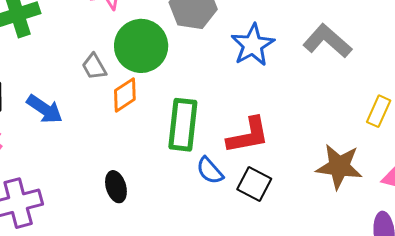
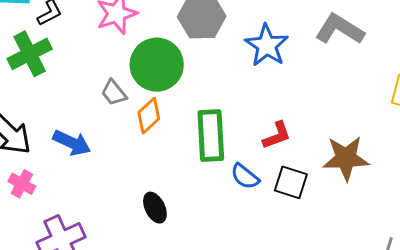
red L-shape: (248, 135) -> (277, 135), size x0.7
brown star: (339, 167) -> (346, 158), moved

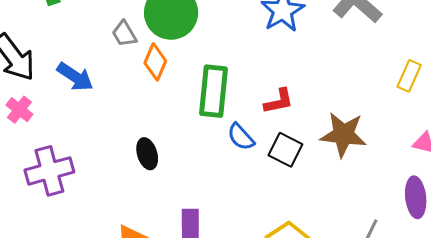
orange diamond: (149, 116) -> (155, 62), turned -33

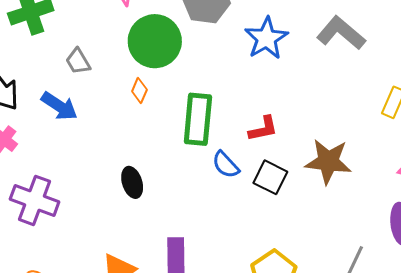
gray trapezoid: (124, 34) -> (78, 61), moved
orange diamond: (155, 62) -> (139, 90), size x0.7
purple cross: (49, 171) -> (35, 200), turned 36

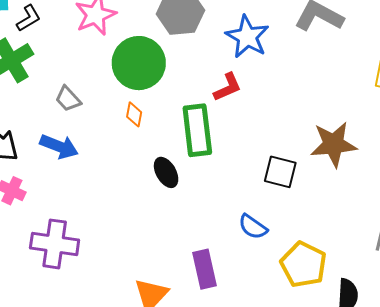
red L-shape: (263, 129) -> (228, 87), moved
blue semicircle: (226, 165) -> (253, 227), moved
black ellipse: (132, 182) -> (166, 172), moved

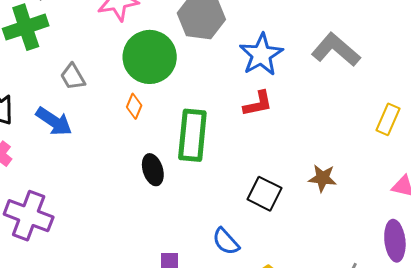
red L-shape: (228, 87) -> (258, 104), moved
brown star: (334, 144) -> (322, 178), size x0.6

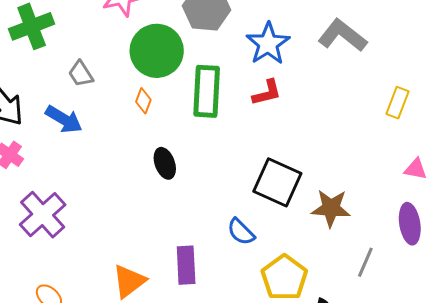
green rectangle: (192, 135) -> (207, 91), moved
brown star: (322, 178) -> (331, 208), moved, size x1.4
black square: (264, 194) -> (277, 182), size x1.4
purple cross: (29, 216) -> (43, 215), turned 30

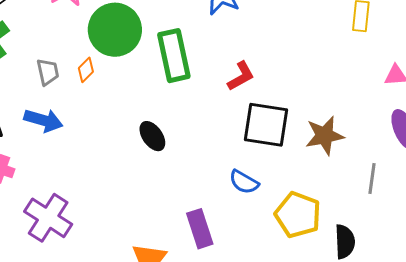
gray trapezoid: (81, 74) -> (48, 72), turned -144
red L-shape: (267, 93) -> (241, 76), moved
orange diamond: (143, 101) -> (86, 70), moved, turned 40

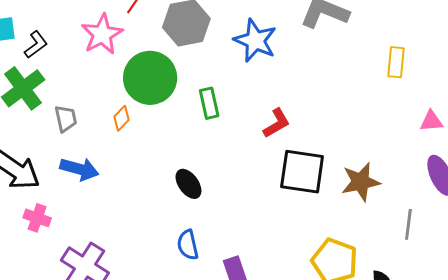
green rectangle: (174, 56) -> (209, 103), size x0.6
gray trapezoid: (48, 72) -> (66, 119), moved
blue semicircle: (244, 182) -> (188, 245), moved, turned 48

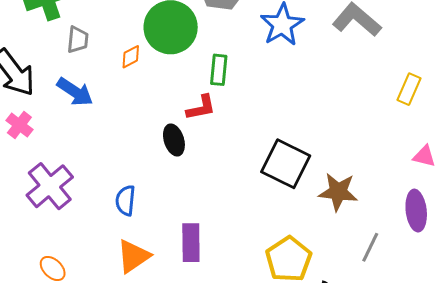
red L-shape: (277, 123) -> (201, 108), moved
blue semicircle: (188, 245) -> (125, 200), moved

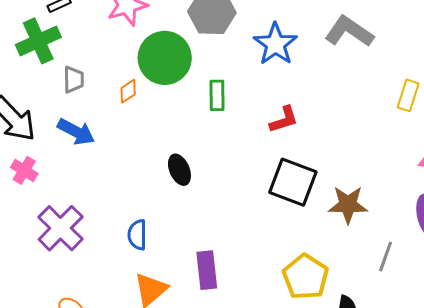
red L-shape: (201, 108) -> (284, 120), moved

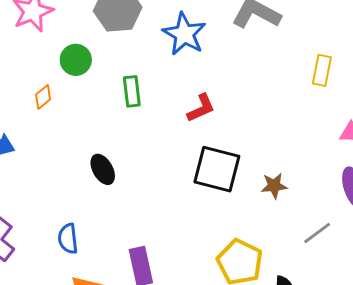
green circle: (165, 58) -> (76, 60), size x0.6
brown star: (348, 205) -> (274, 186), size x0.7
gray line: (386, 257) -> (317, 233), turned 40

